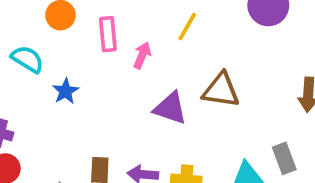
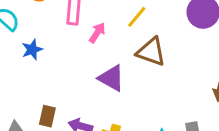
brown triangle: (221, 90) -> (151, 52), moved

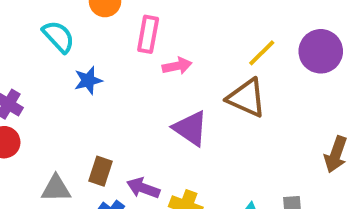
yellow line: (137, 17) -> (262, 53), moved
pink arrow: (97, 33) -> (177, 66), turned 40

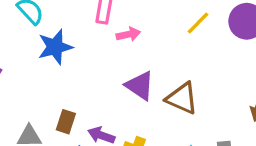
blue star: (88, 80) -> (55, 47), size x1.5
brown triangle: (247, 98) -> (182, 98), moved

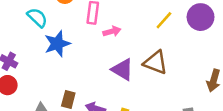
brown triangle: (182, 98) -> (156, 62), moved

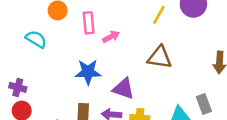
blue star: (57, 44) -> (88, 72), moved, turned 30
purple triangle: (123, 70) -> (123, 89), moved

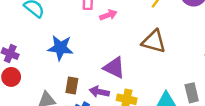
blue star: (88, 72) -> (60, 48), moved

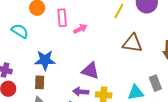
brown triangle: (154, 41) -> (132, 43), moved
brown rectangle: (72, 85) -> (40, 82), moved

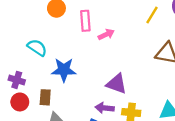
cyan semicircle: (20, 31) -> (37, 48), moved
brown rectangle: (40, 82) -> (45, 97), moved

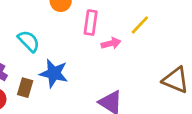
yellow line: (152, 15) -> (140, 25), moved
brown rectangle: (45, 97) -> (25, 88), moved

